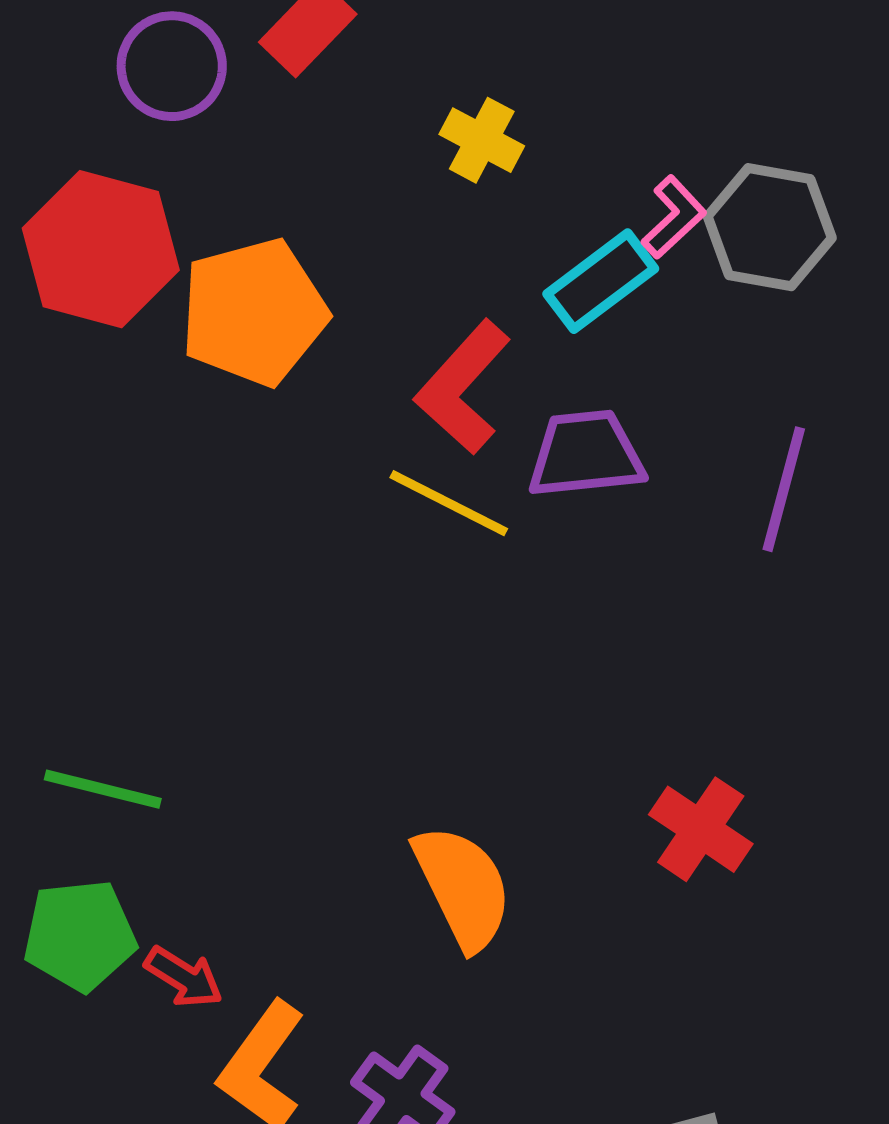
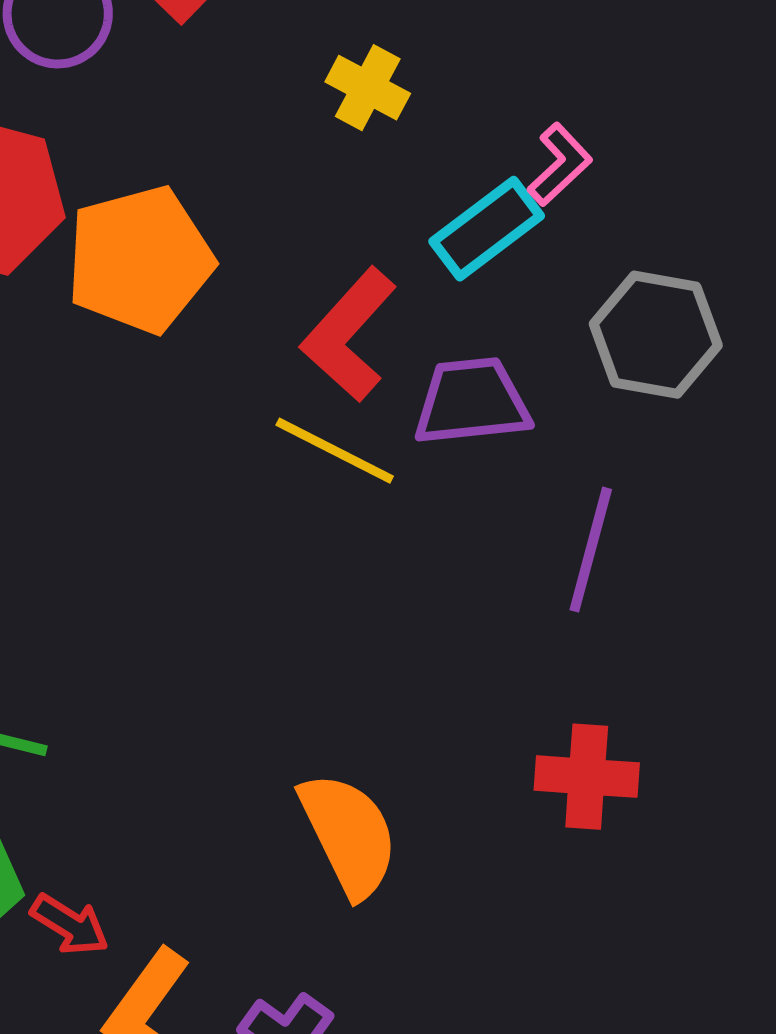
gray hexagon: (770, 227) -> (656, 335), moved
purple line: (784, 489) -> (591, 550), moved
red cross: (701, 829) -> (587, 777), turned -30

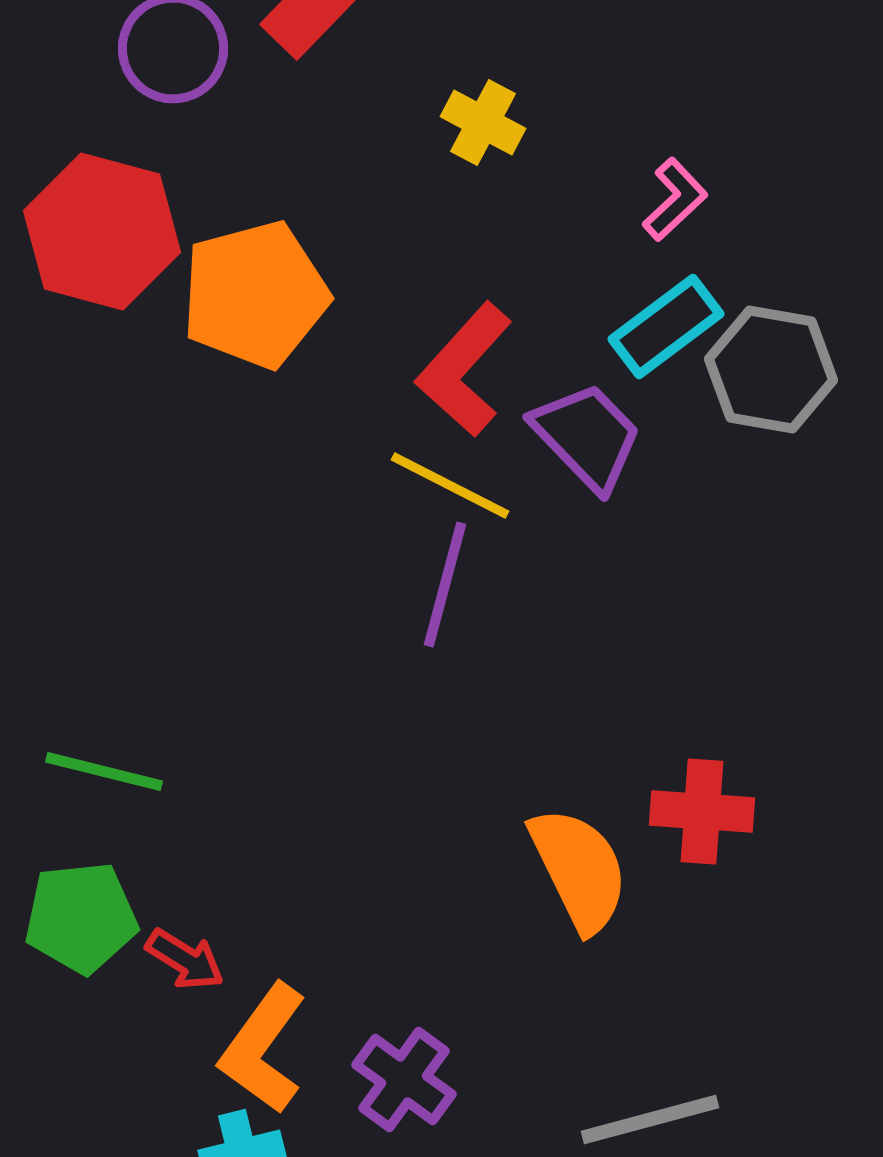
cyan rectangle: (487, 229) -> (666, 326), moved
purple trapezoid: (472, 402) -> (587, 436), turned 52
purple line: (591, 550) -> (445, 584), moved
orange semicircle: (349, 835) -> (579, 870), moved

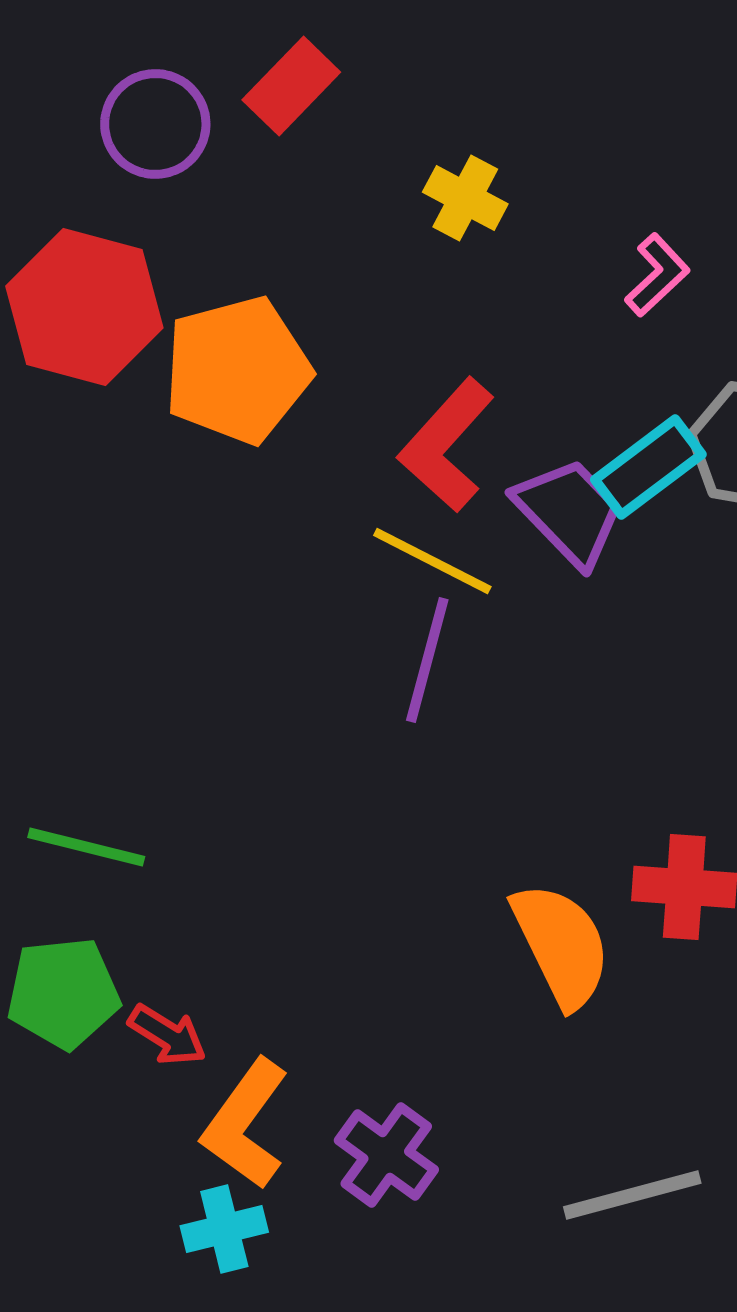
cyan rectangle: (666, 326) -> (648, 467), moved

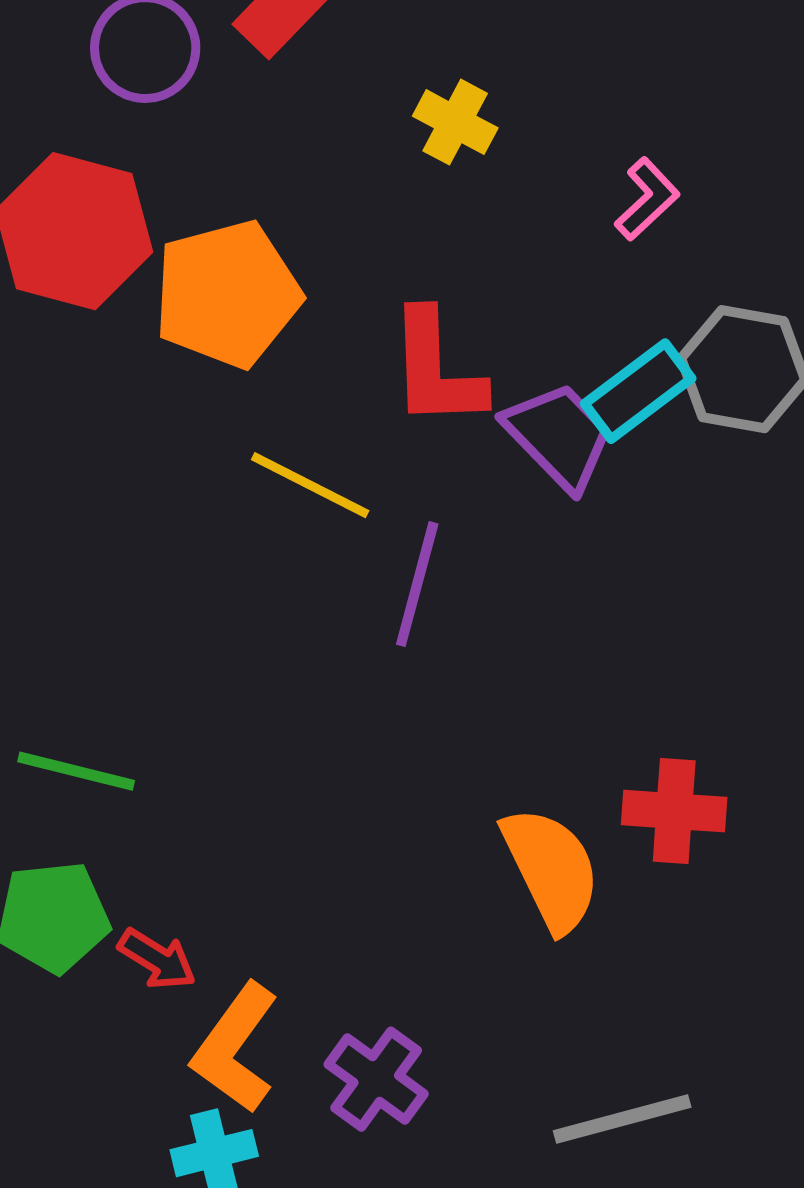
red L-shape: (446, 445) -> (436, 369), turned -44
yellow line: (432, 561) -> (310, 485), moved

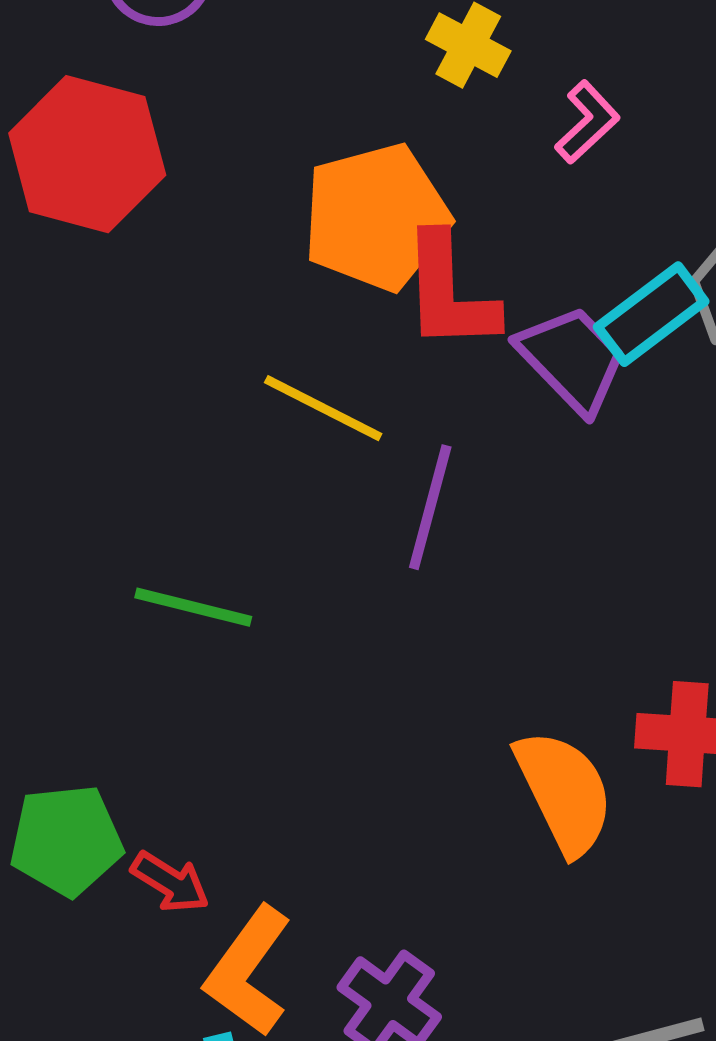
pink L-shape: (647, 199) -> (587, 122), moved
orange pentagon: (227, 294) -> (376, 217), moved
green line: (76, 771) -> (193, 607), moved

